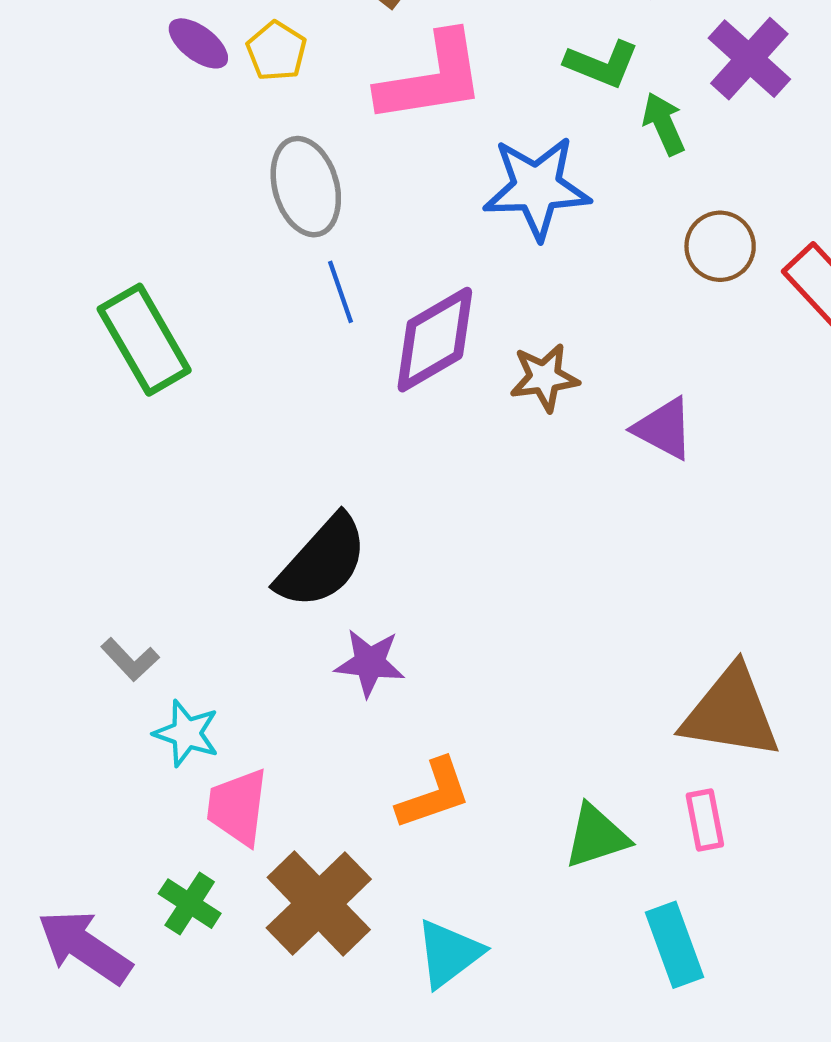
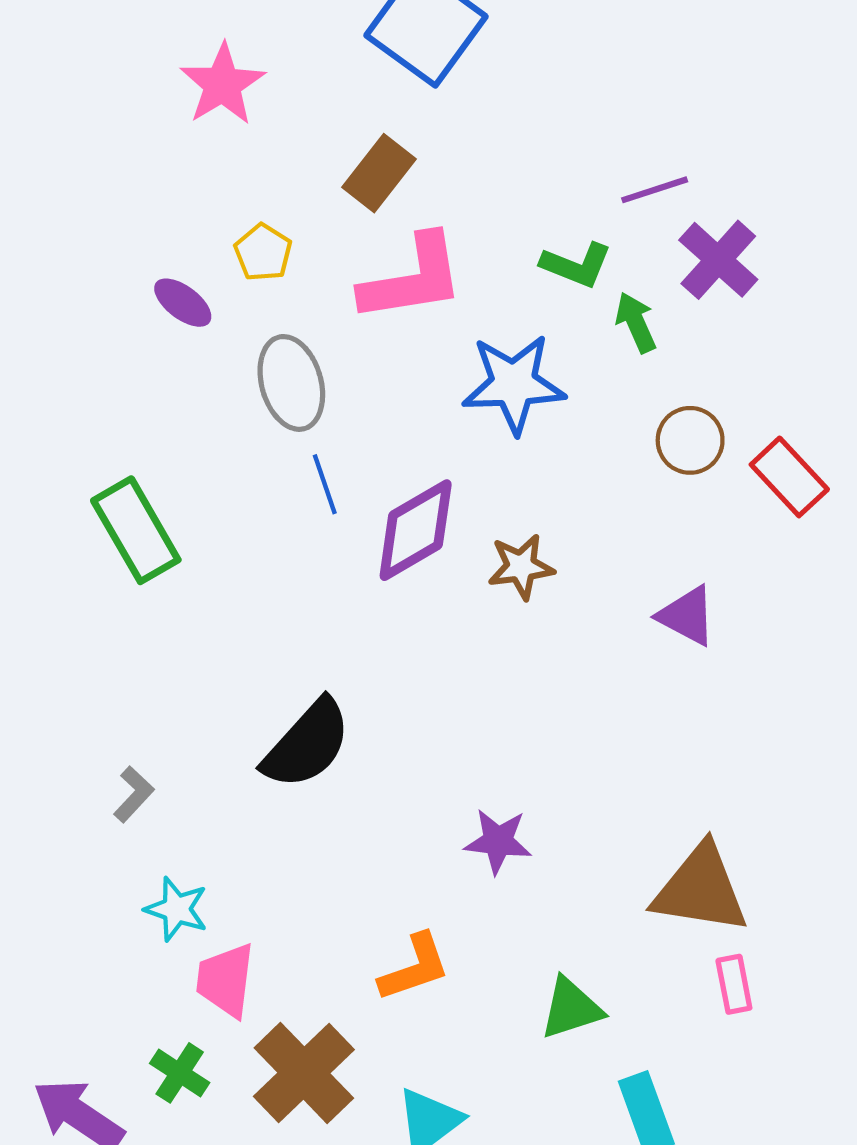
purple ellipse: (198, 43) -> (183, 303), moved
purple triangle: (664, 428) -> (687, 616), moved
gray L-shape: (130, 660) -> (134, 794), moved, turned -94
purple star: (370, 663) -> (498, 841), moved
pink rectangle: (705, 820) -> (734, 984), moved

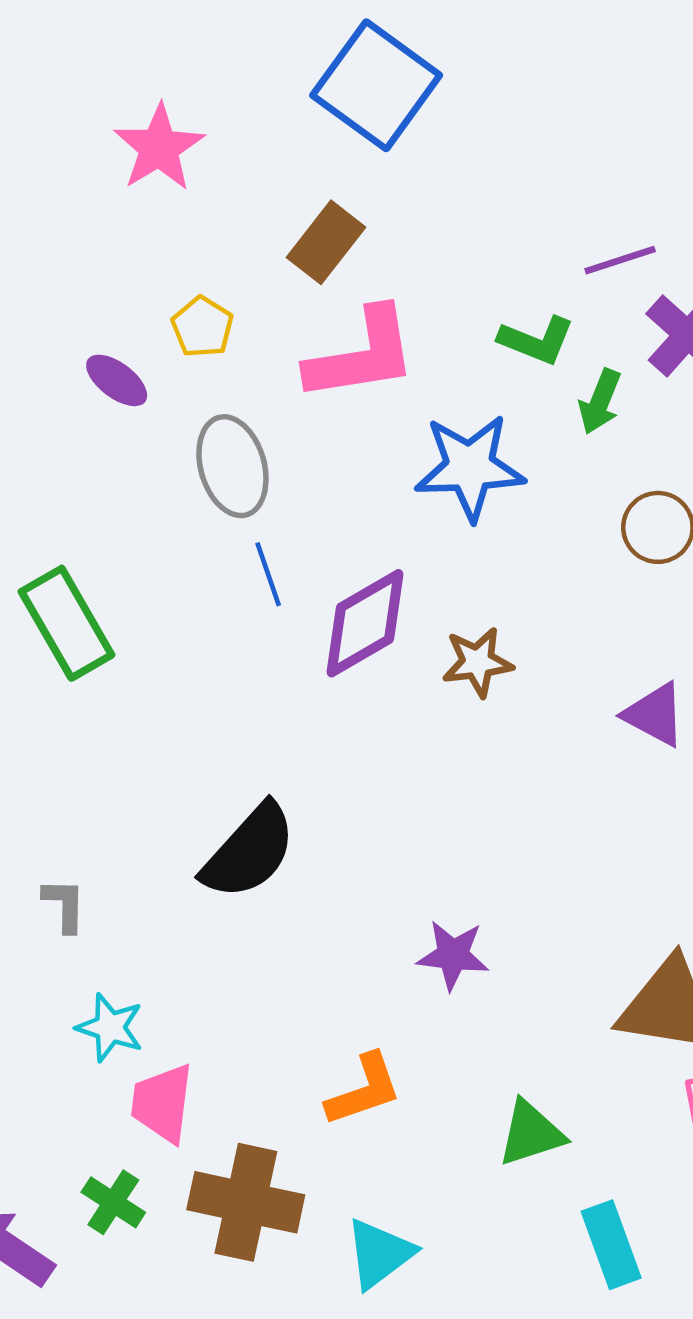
green arrow: (636, 322) -> (600, 402), turned -134
gray L-shape: (134, 794) -> (64, 905), turned -42
brown cross: (304, 1073) -> (246, 1202), turned -34

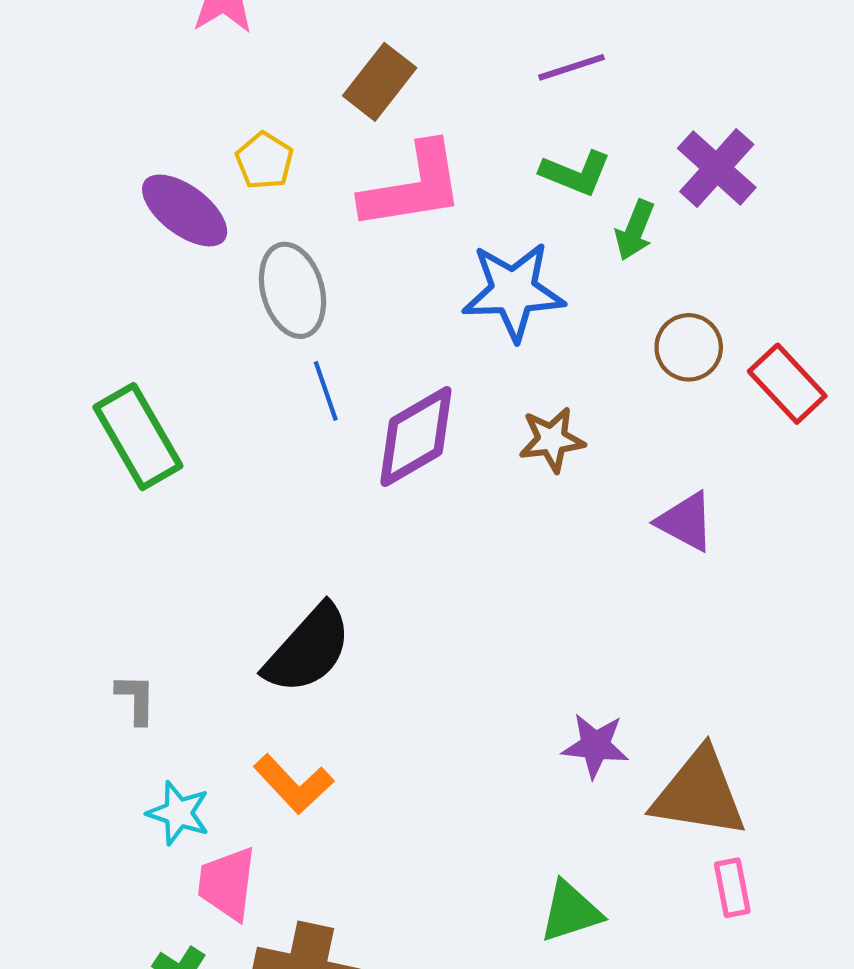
purple line: (620, 260) -> (571, 67), moved
purple ellipse: (117, 380) -> (185, 210), size x1.5
brown star: (477, 662) -> (552, 440), moved
purple star: (453, 955) -> (595, 746), moved
orange L-shape: (364, 1090) -> (294, 784), moved, turned 66

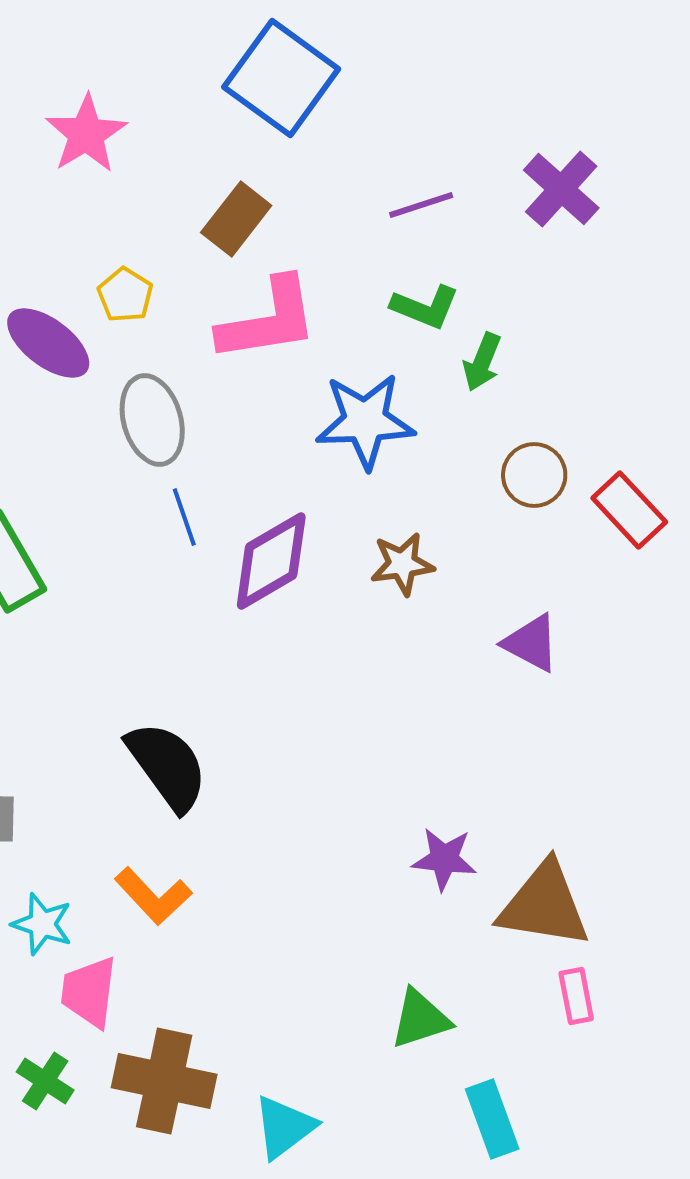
purple cross: (717, 168) -> (561, 189), moved
black semicircle: (308, 649) -> (167, 766), turned -78

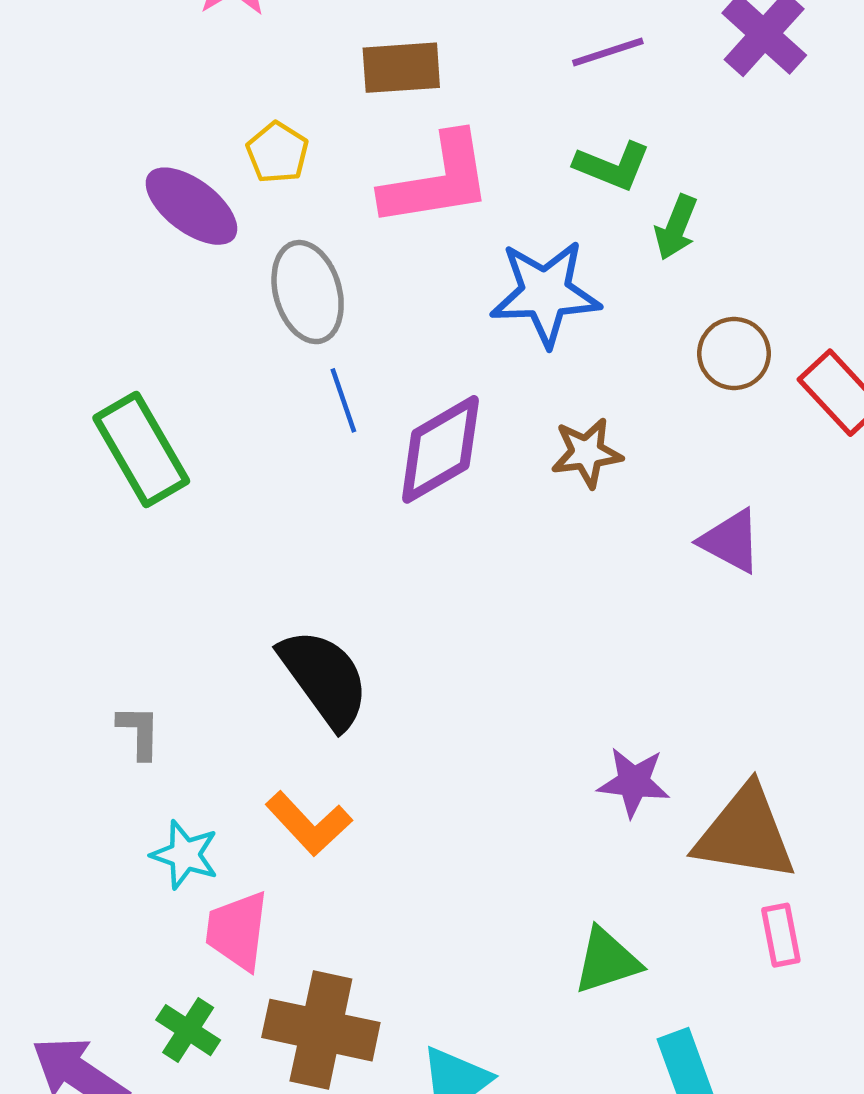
brown rectangle: (236, 219) -> (401, 68), turned 48

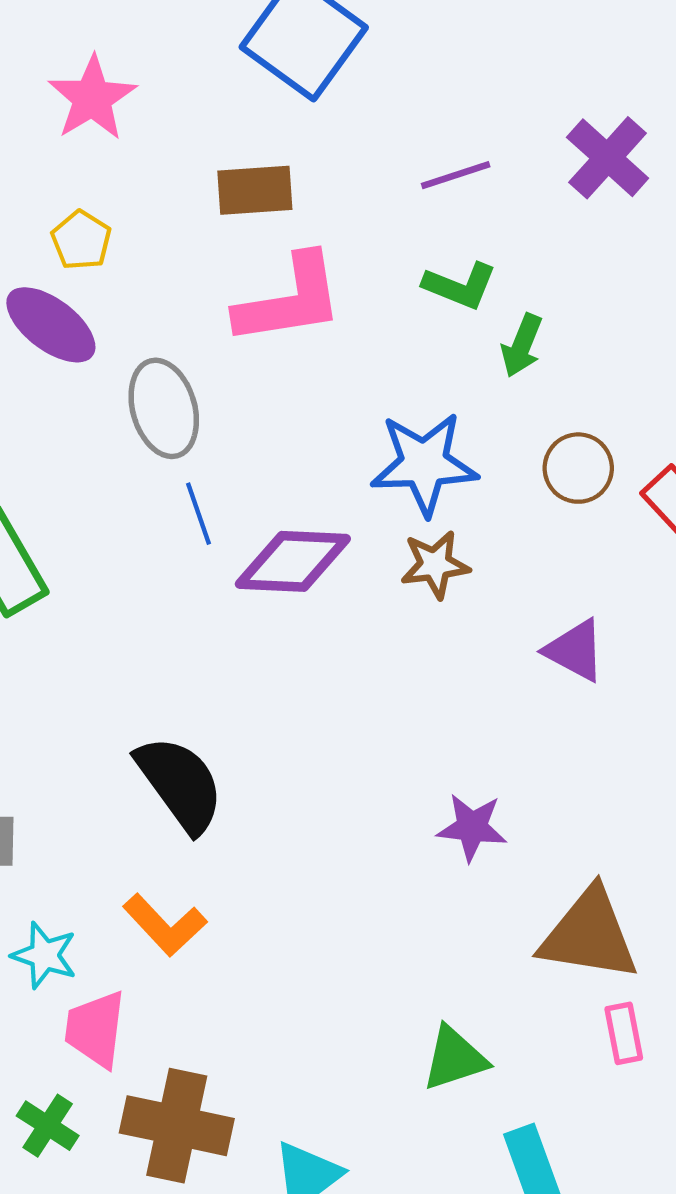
yellow pentagon: (277, 153) -> (81, 240), moved
blue star: (545, 293) -> (424, 464), moved
purple diamond: (440, 449) -> (293, 561), turned 33
purple star: (634, 782) -> (472, 827), moved

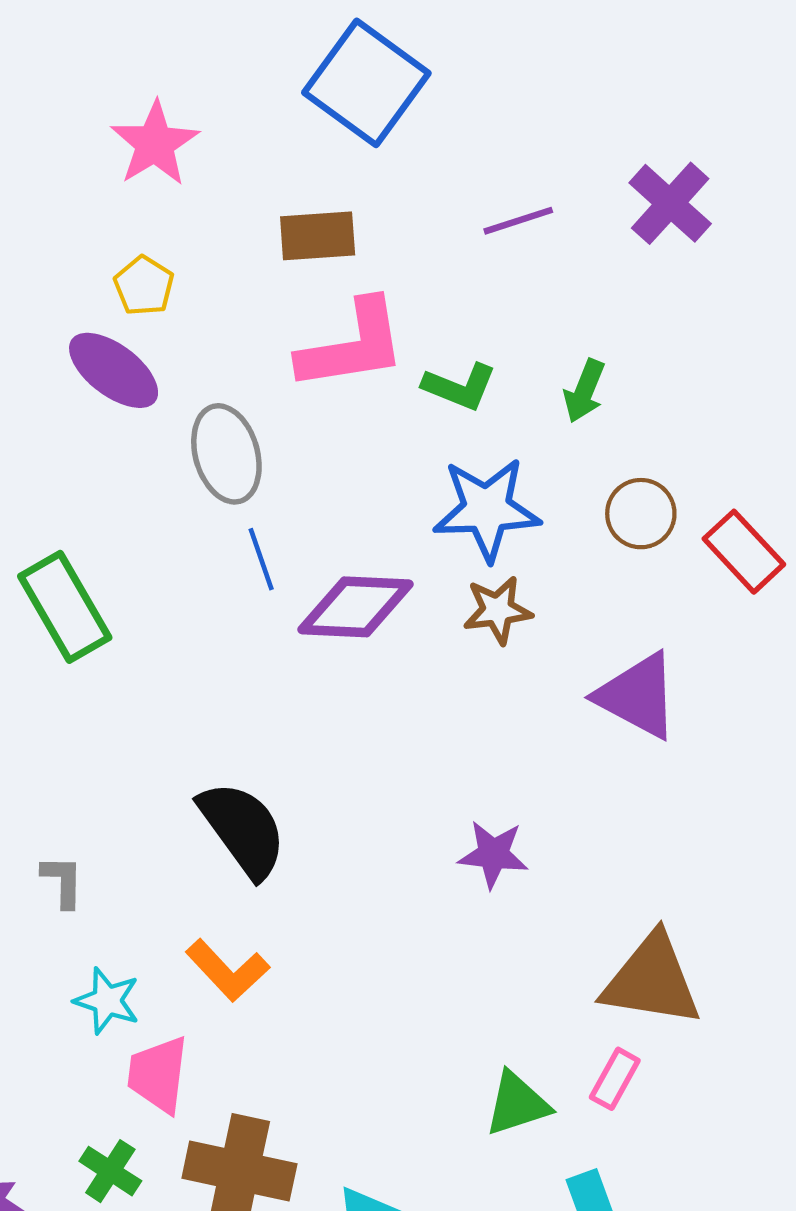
green L-shape: (460, 286) -> (460, 387), moved
purple triangle: (575, 650) -> (638, 696), size x1.4
purple star: (472, 827) -> (493, 854), moved
pink rectangle: (624, 1033) -> (615, 1079), moved, turned 40

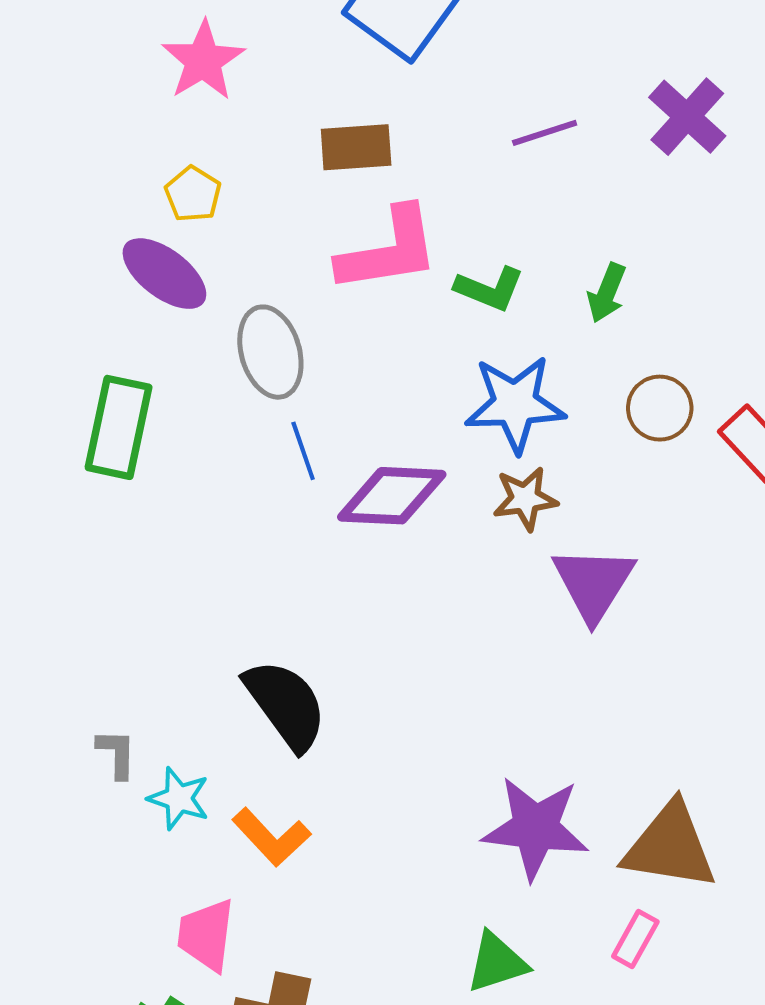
green rectangle: (65, 607) -> (119, 427), moved, turned 42
purple triangle: (638, 696) -> (593, 583), moved, turned 34
purple star: (493, 854) -> (535, 828), moved, size x1.6
cyan star: (107, 1001) -> (179, 798), moved
green triangle: (517, 1104) -> (497, 962), moved

